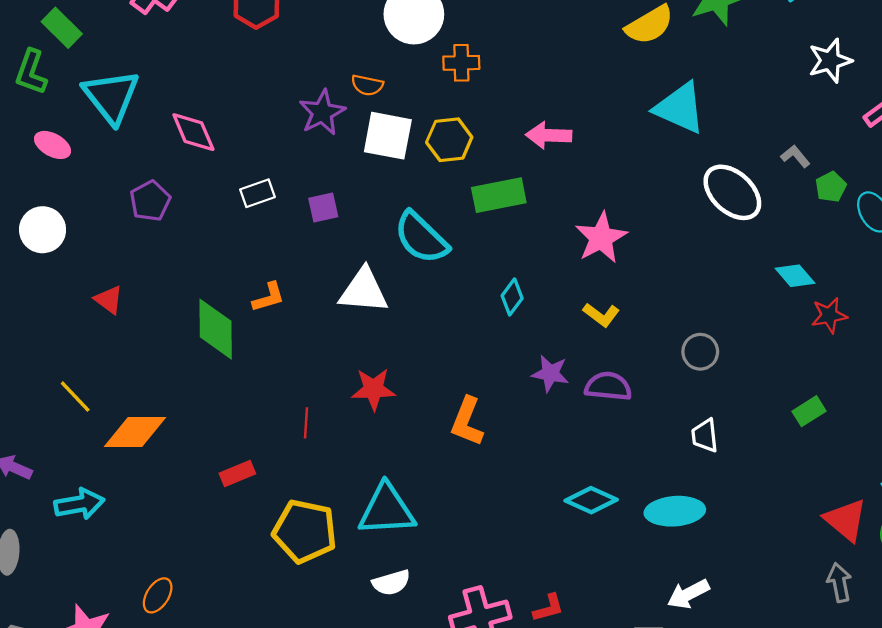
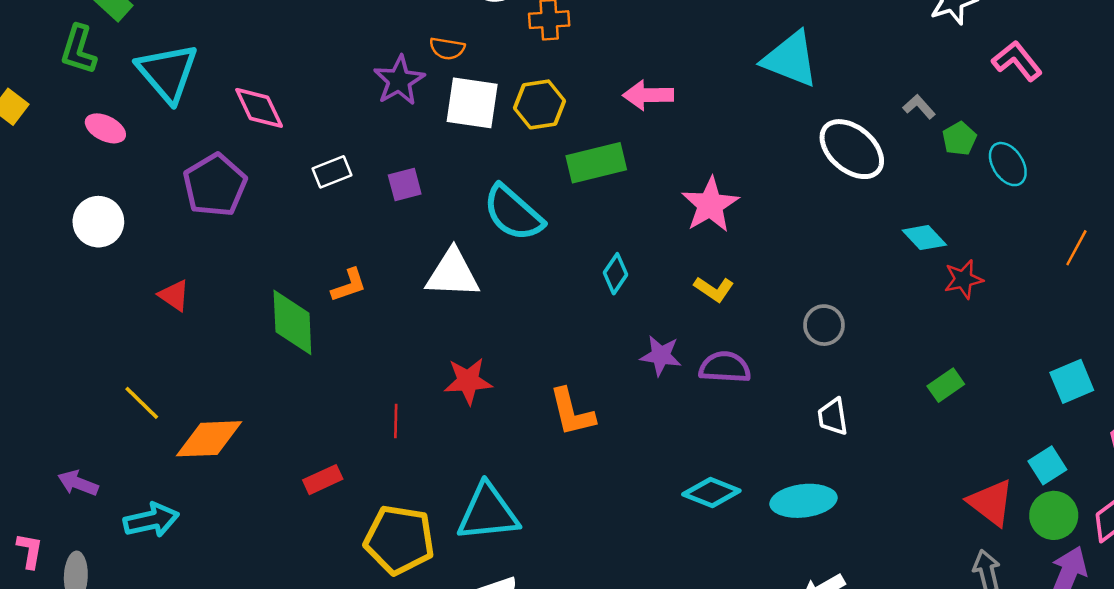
purple pentagon: (150, 201) -> (215, 185), size x1.4
orange L-shape: (467, 422) -> (572, 412), turned -33

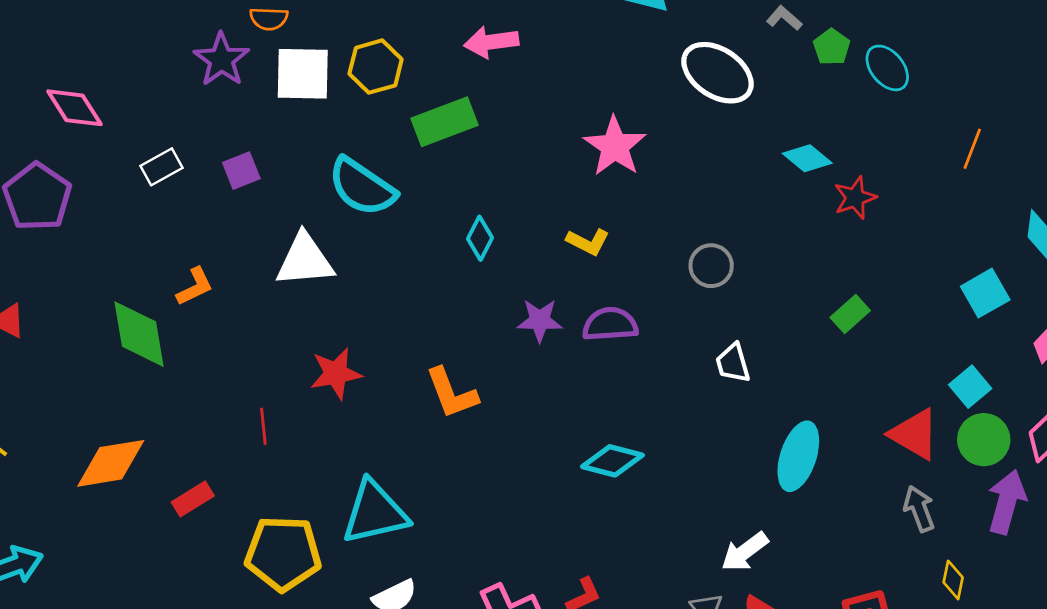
pink star: (710, 205) -> (615, 146), moved
orange diamond: (209, 439) -> (111, 463), moved
cyan ellipse: (803, 501) -> (798, 456), moved, turned -58

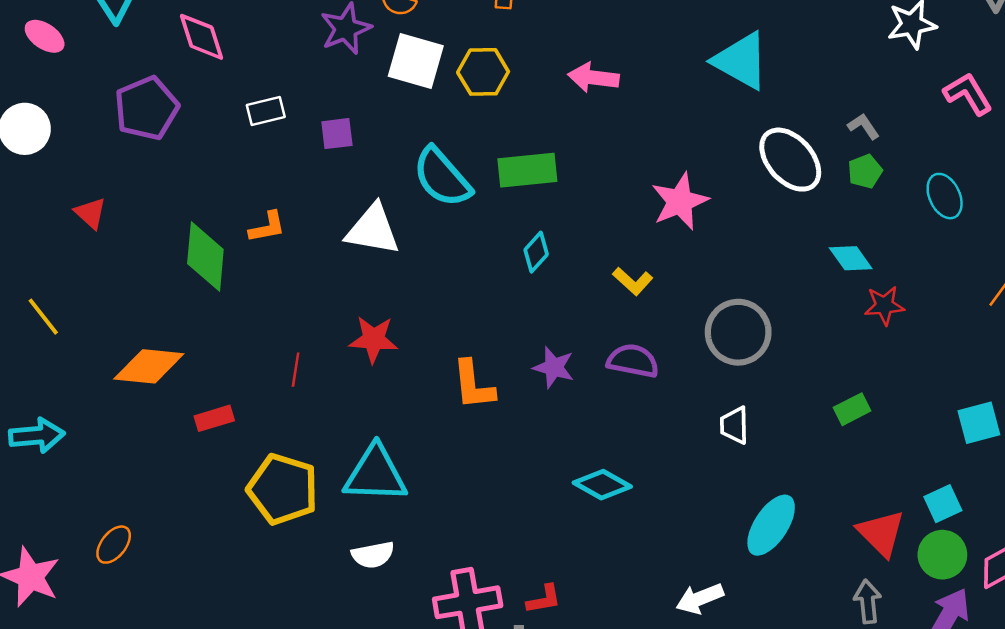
green pentagon: (832, 47) -> (865, 171), moved
green rectangle: (444, 122) -> (527, 170), moved
gray circle: (711, 266) -> (738, 332), size x1.6
purple star: (540, 320) -> (554, 367), moved

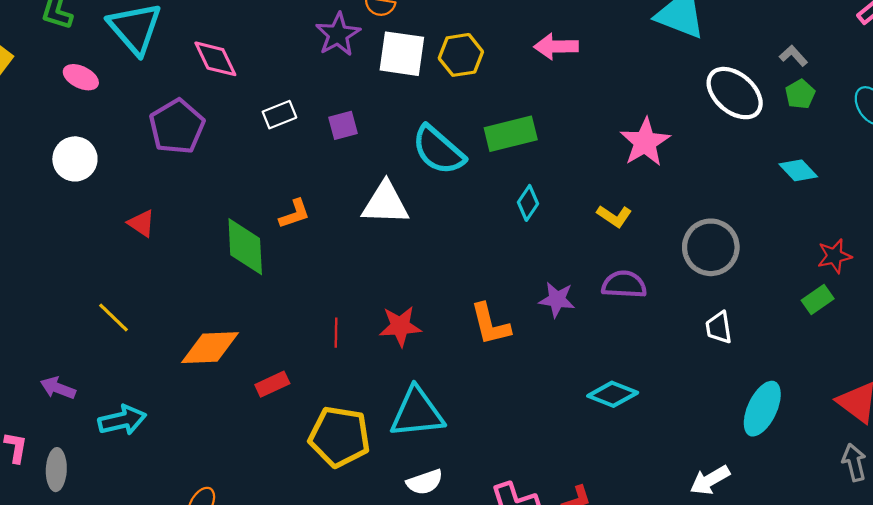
red star: (884, 305) -> (834, 256), moved
red star: (374, 339) -> (400, 326), moved

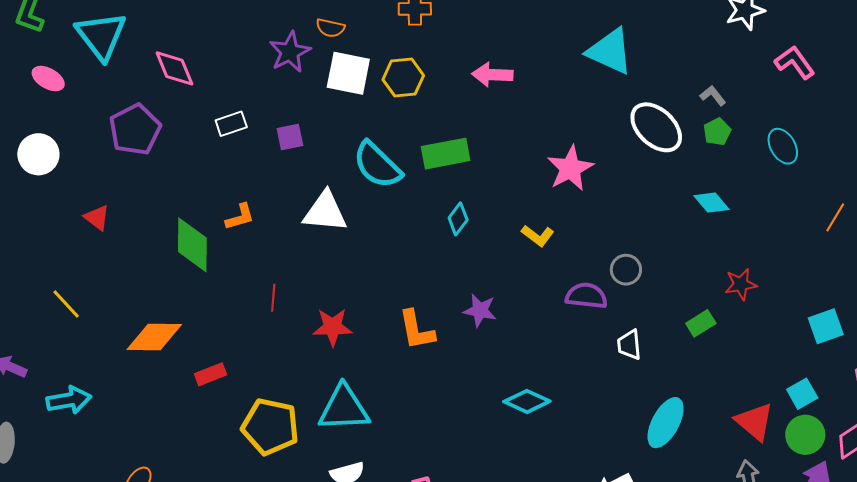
gray circle: (711, 247) -> (626, 270), size x0.6
purple semicircle: (624, 284) -> (586, 296), moved
green rectangle: (818, 300) -> (701, 323), moved
red line: (336, 333) -> (273, 298), moved

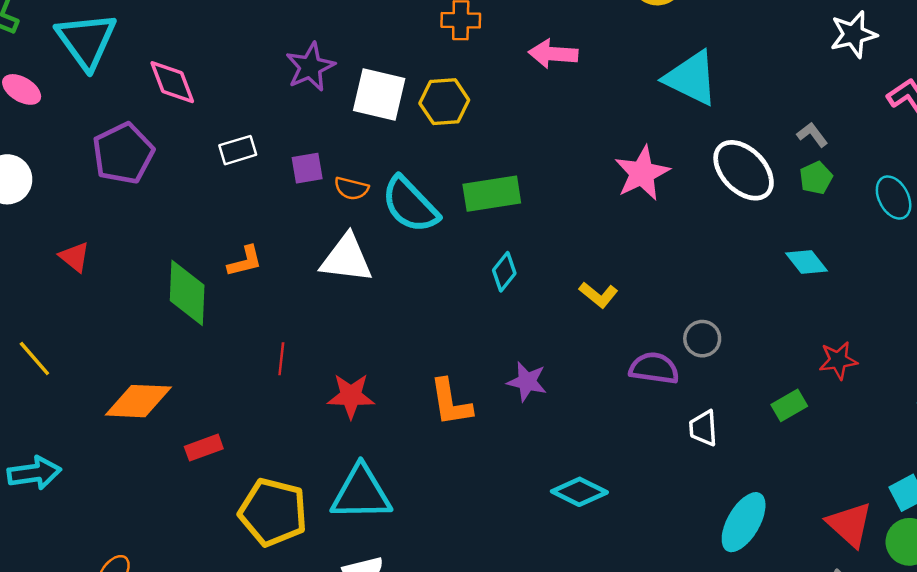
orange semicircle: (330, 28) -> (351, 188), moved
pink arrow: (492, 75) -> (553, 54), moved
pink star: (570, 168) -> (642, 173), moved

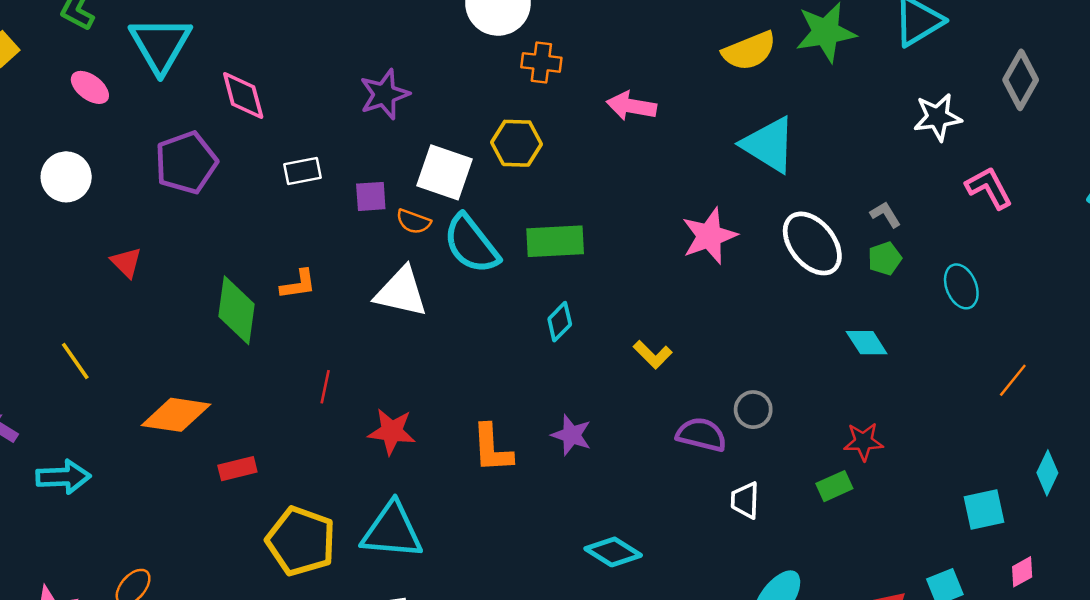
white square: (379, 95) -> (445, 172), moved
red star: (838, 360) -> (863, 442), moved

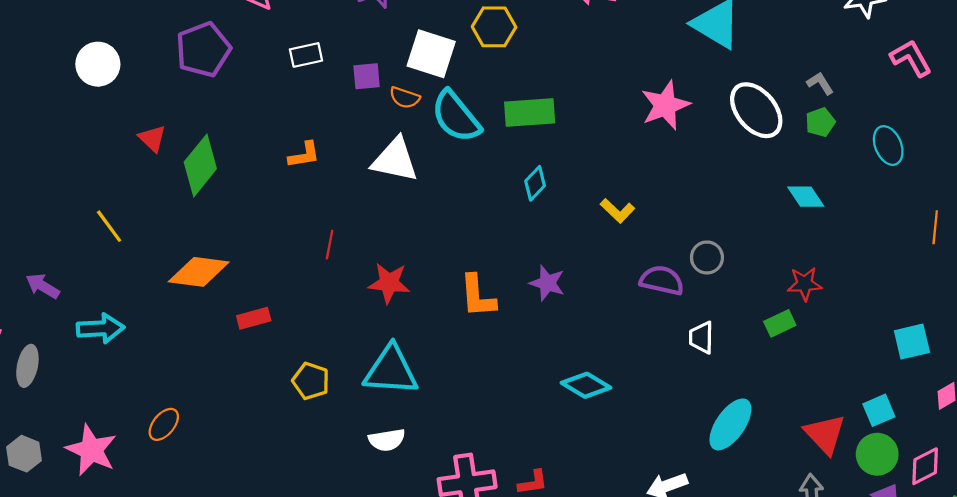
green diamond: (237, 310) -> (200, 165), moved, turned 32
orange line: (1013, 380) -> (935, 227), turned -32
yellow pentagon: (301, 541) -> (311, 381), size x0.6

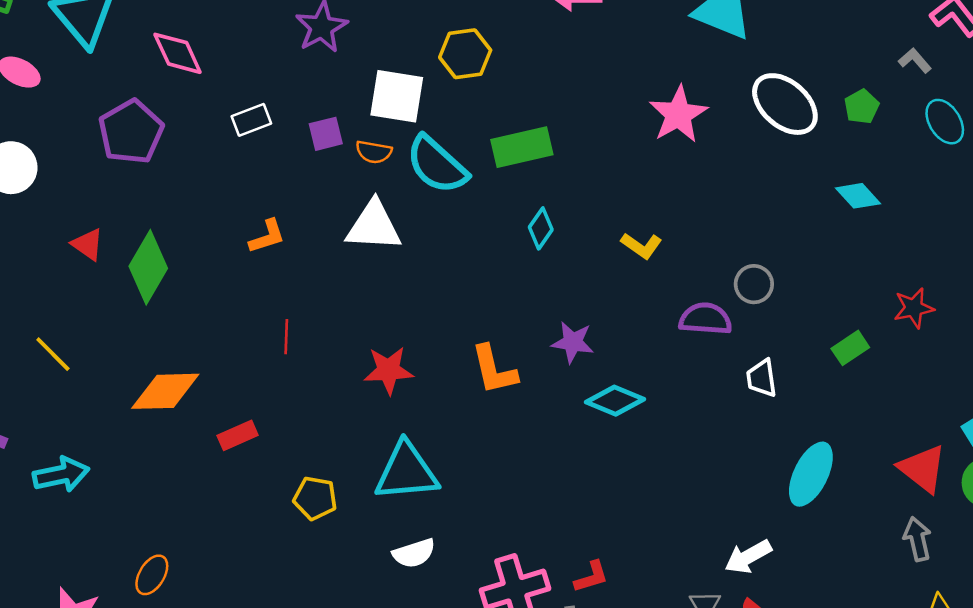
gray L-shape: (820, 83) -> (915, 61), moved
red line: (330, 245) -> (286, 337), moved
red star: (805, 284) -> (914, 308), moved
cyan diamond: (586, 385) -> (615, 401), moved

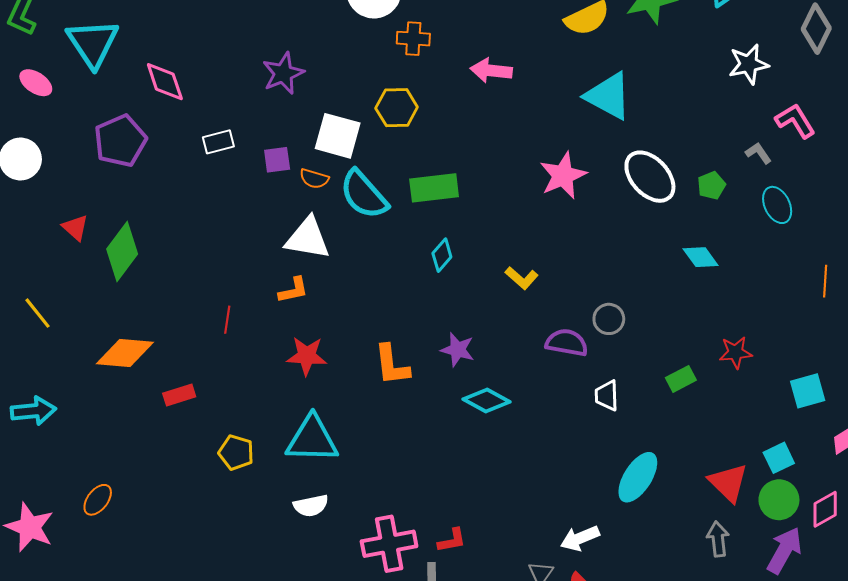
orange L-shape: (267, 236) -> (293, 290), moved

